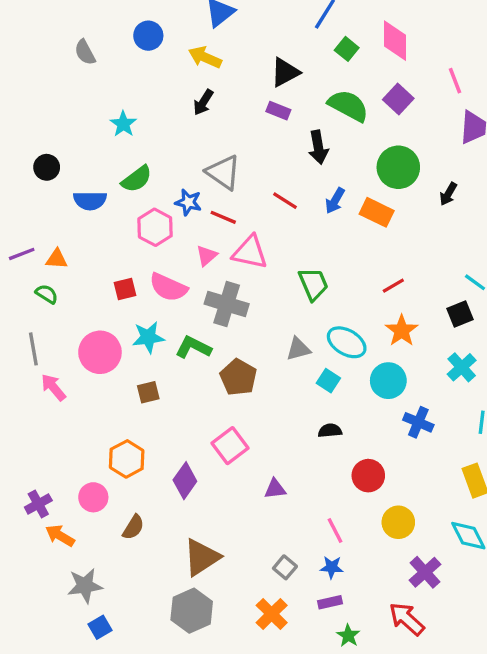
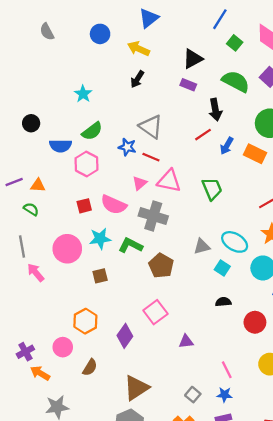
gray semicircle: (85, 52) -> (47, 32), moved
red line: (285, 201) -> (203, 135), moved, turned -66
pink hexagon: (155, 227) -> (86, 164), moved
green trapezoid: (313, 284) -> (212, 189), moved
red circle: (368, 476) -> (255, 322), moved

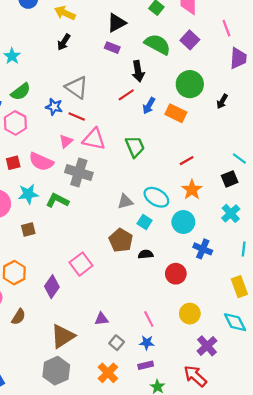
brown pentagon: (161, 266) -> (121, 240), moved
purple triangle: (186, 341) -> (101, 319), moved

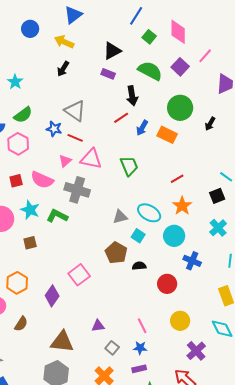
pink line: (226, 28) -> (205, 56), moved, turned 63
cyan star: (28, 194) -> (30, 210), turned 30
brown triangle: (63, 336) -> (62, 342), turned 40

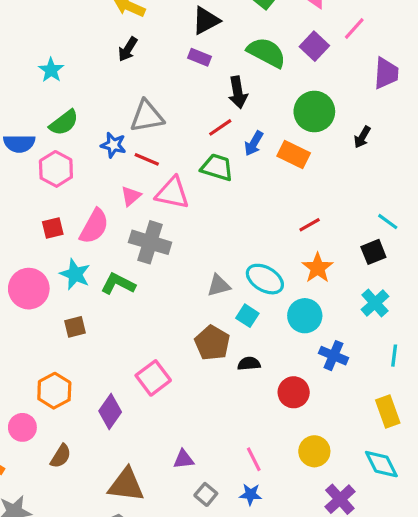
gray triangle: (75, 111) -> (147, 116), turned -45
green trapezoid: (129, 166) -> (217, 167), moved, turned -50
pink semicircle: (42, 180) -> (94, 226), turned -85

